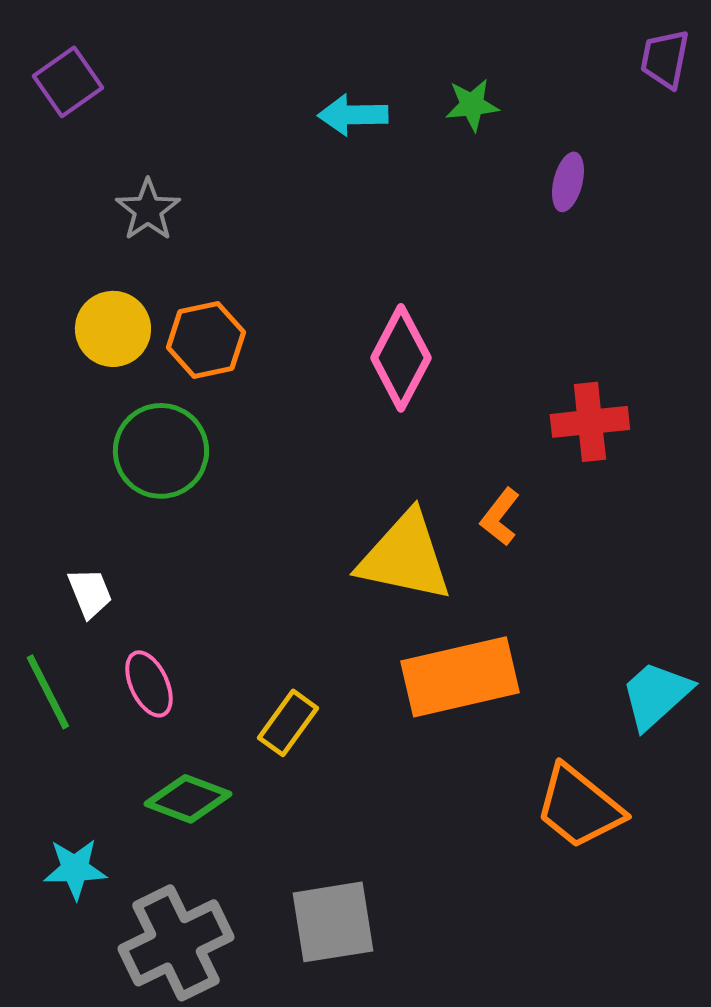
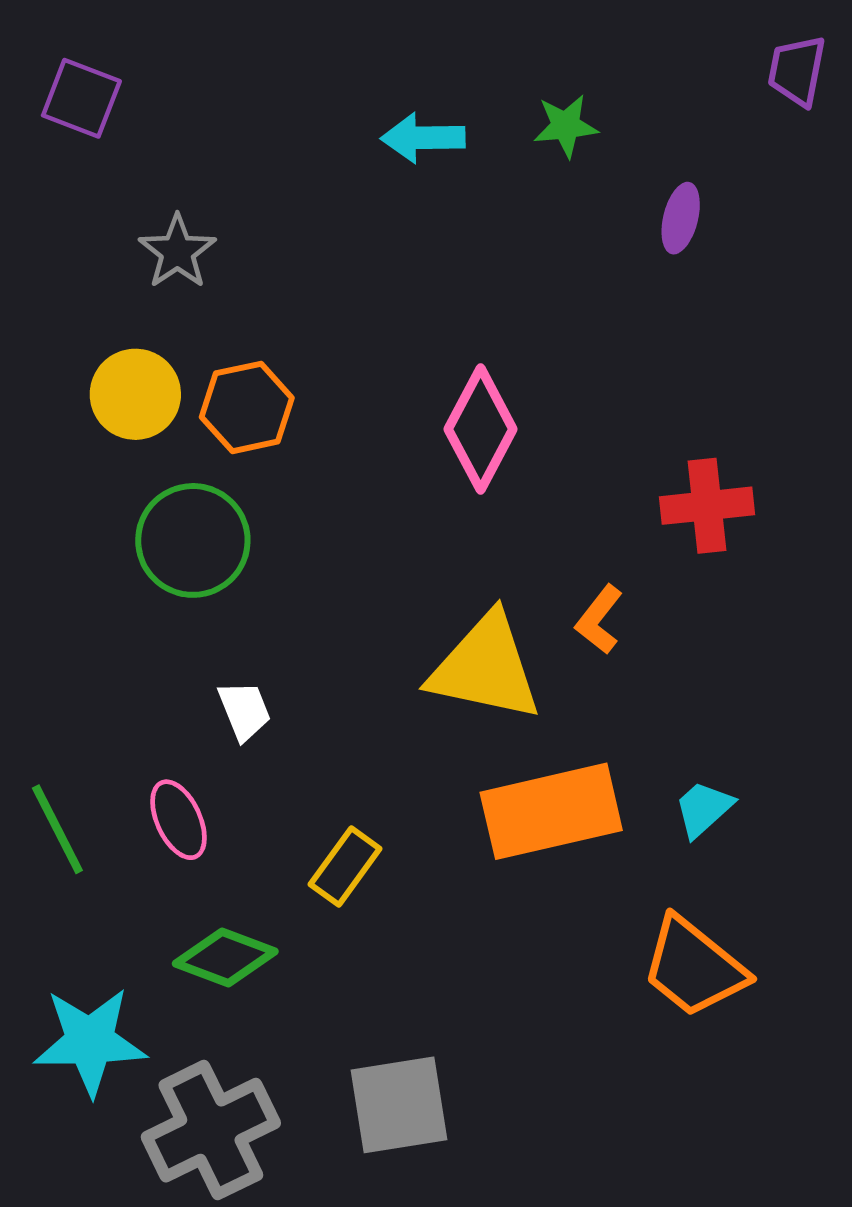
purple square: (68, 82) -> (81, 98), turned -34
white trapezoid: (90, 593) -> (244, 711), moved
cyan trapezoid: (656, 695) -> (703, 809), moved, size x0.7
cyan star: (75, 869) -> (90, 1041), size x1.5

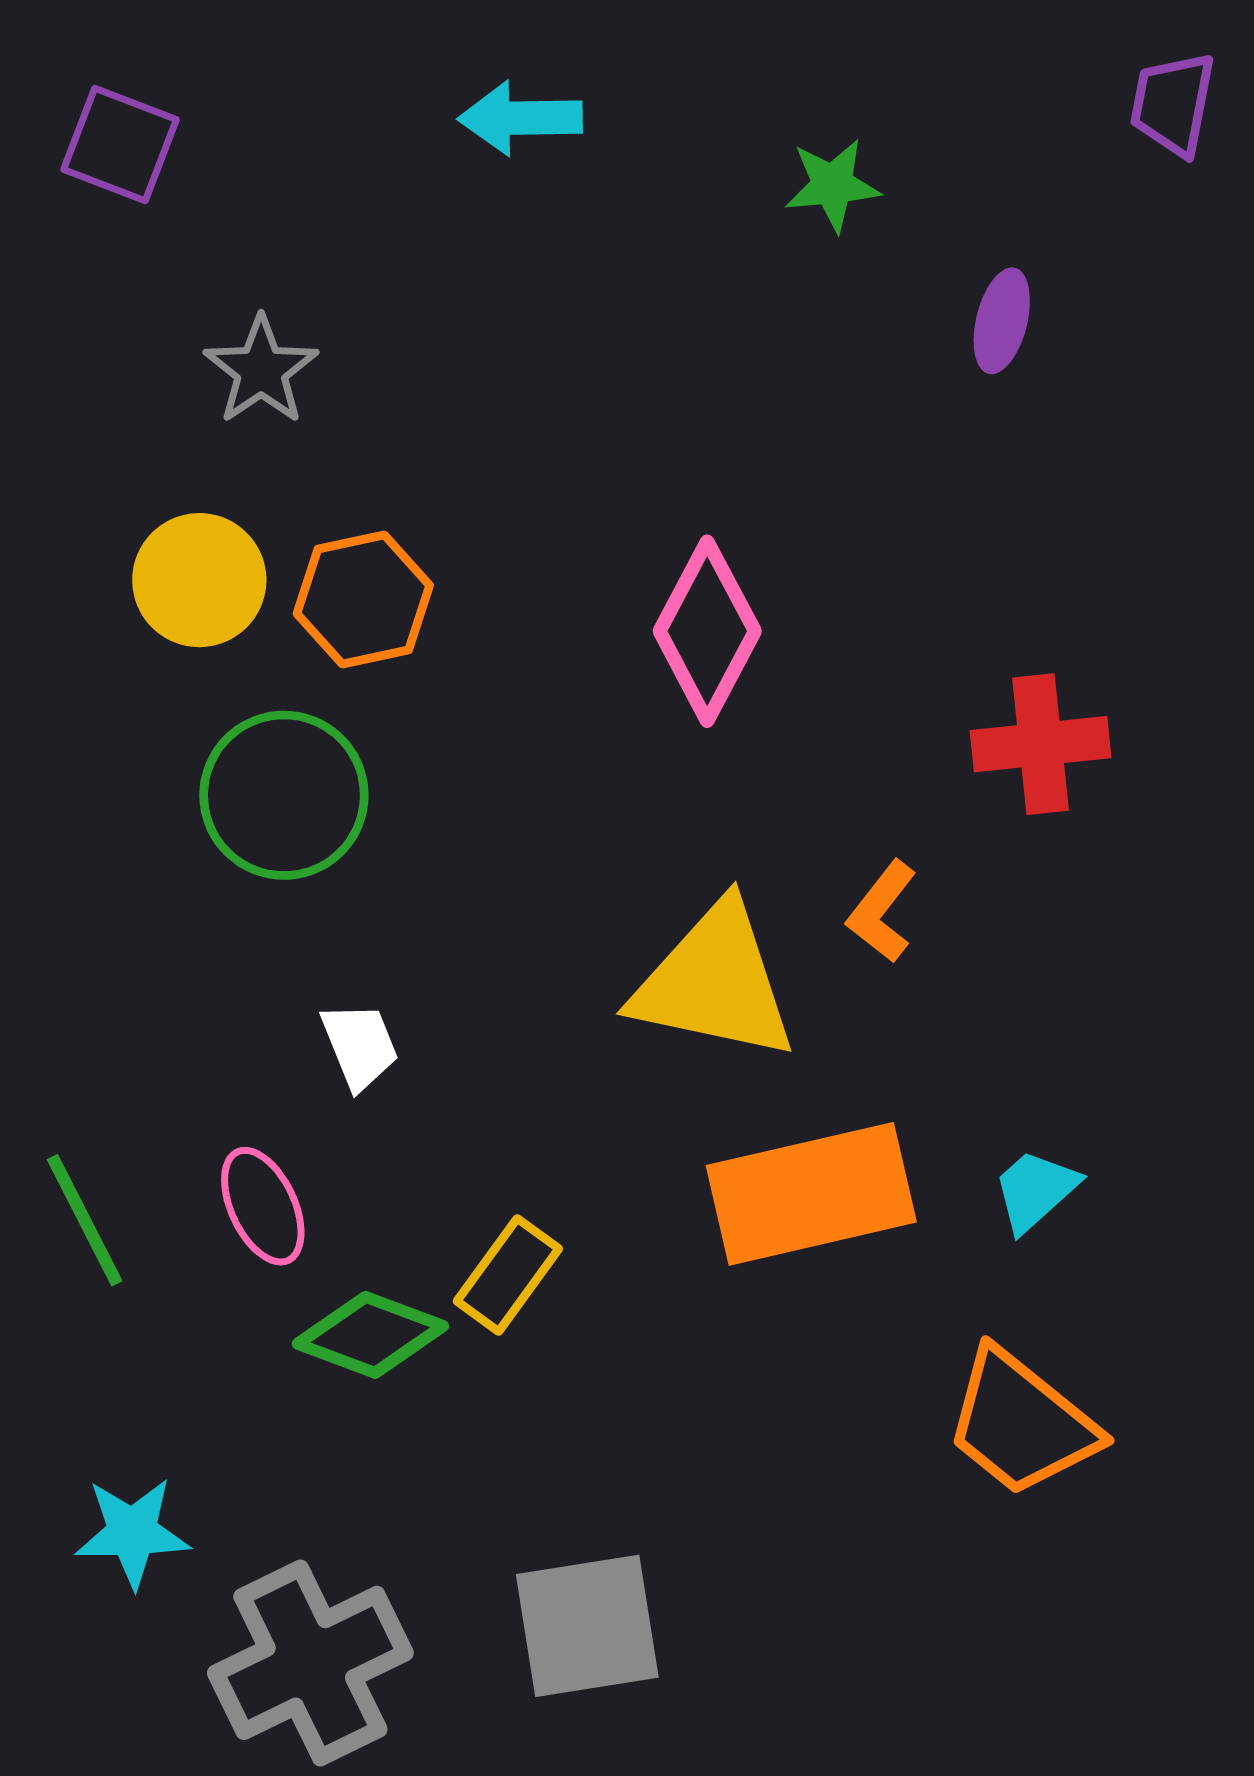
cyan arrow: (423, 138) -> (520, 118), moved
green diamond: (225, 958) -> (370, 1335), moved
cyan star: (90, 1041) -> (132, 1532), size x0.7

